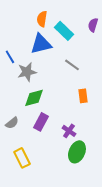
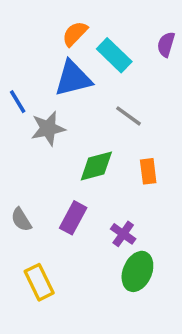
orange semicircle: (42, 19) -> (75, 34), turned 35
green diamond: (34, 98) -> (96, 166), moved
gray semicircle: (12, 123) -> (21, 220), turned 96

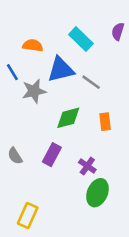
orange semicircle: (75, 34) -> (33, 45), moved, turned 54
blue triangle: (73, 78) -> (61, 70), moved
yellow rectangle: (39, 282) -> (28, 216), moved, turned 50

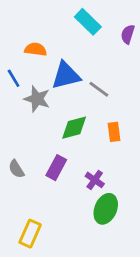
cyan rectangle: (81, 39) -> (88, 22), moved
gray star: (34, 91) -> (37, 99), turned 30

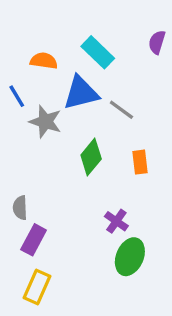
cyan rectangle: (88, 22) -> (98, 52), moved
green diamond: (74, 128) -> (91, 157), turned -36
purple rectangle: (56, 168) -> (34, 240), moved
gray semicircle: (16, 169) -> (20, 208), turned 30

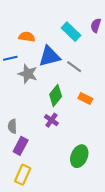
cyan rectangle: (98, 52) -> (71, 32), moved
blue line: (17, 96) -> (10, 58), turned -72
orange rectangle: (140, 162) -> (85, 99), turned -56
purple cross: (116, 221) -> (51, 120), moved

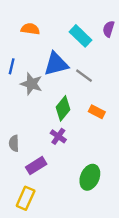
orange semicircle: (27, 37) -> (30, 29), moved
blue line: (10, 58) -> (12, 66), turned -64
purple rectangle: (21, 146) -> (36, 166), moved, turned 30

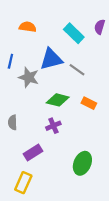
green diamond: (63, 108) -> (58, 100), turned 65
purple cross: (58, 136) -> (53, 126), turned 32
gray semicircle: (14, 143) -> (13, 122), moved

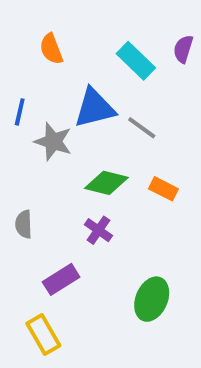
orange semicircle: (28, 27) -> (51, 49), turned -119
purple cross: (53, 126) -> (98, 230), turned -32
yellow rectangle: (23, 183) -> (43, 335), turned -54

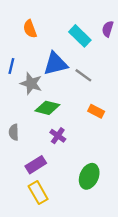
green diamond: (106, 183) -> (47, 108), moved
yellow rectangle: (43, 335) -> (38, 193), moved

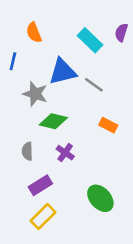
blue line: (11, 66) -> (13, 61), moved
gray semicircle: (14, 132) -> (27, 151), moved
green ellipse: (89, 176) -> (100, 198), turned -65
yellow rectangle: (38, 193) -> (43, 217), turned 75

